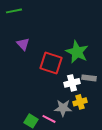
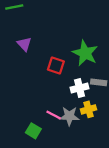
red square: (51, 63) -> (56, 65), size x0.7
pink line: (49, 119) -> (54, 115), moved

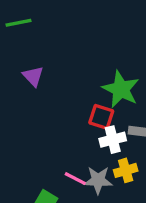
red square: (56, 65) -> (101, 117), moved

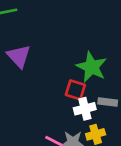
purple triangle: (33, 76) -> (19, 56), size x1.4

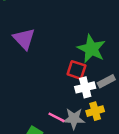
gray rectangle: (108, 102) -> (106, 81), turned -35

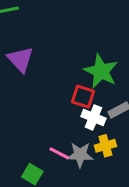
white cross: (85, 87) -> (93, 117), turned 36

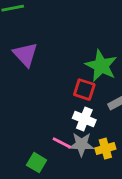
white cross: (93, 117) -> (84, 119), moved
yellow cross: (105, 146) -> (105, 149), moved

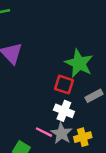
gray star: (82, 144) -> (61, 133), turned 30

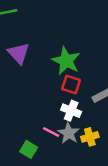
green star: (79, 63) -> (66, 61), moved

